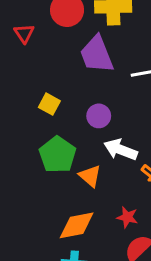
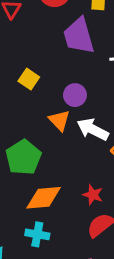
green pentagon: (58, 155) -> (23, 157), moved
orange triangle: (90, 176) -> (59, 120), moved

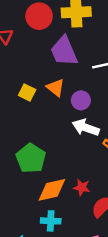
purple circle: (75, 95) -> (81, 100), moved
orange triangle: (59, 120) -> (56, 88), moved
red star: (93, 195) -> (82, 187), moved

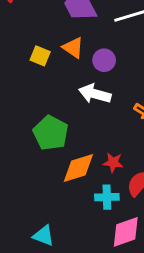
white arrow: (86, 128) -> (95, 94), moved
cyan cross: (51, 221) -> (107, 197), moved

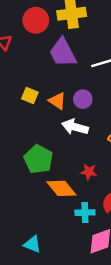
orange triangle: (73, 48) -> (57, 101), moved
red star: (113, 162) -> (89, 172), moved
orange diamond: (78, 168) -> (61, 188), turned 68

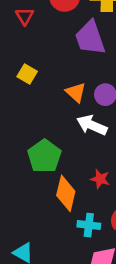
yellow square: (30, 96) -> (27, 74), moved
orange diamond: (61, 188) -> (66, 193), turned 44

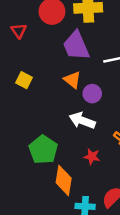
orange triangle: (76, 92) -> (72, 80), moved
red star: (100, 179) -> (92, 157), moved

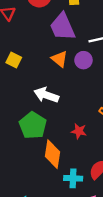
purple circle: (92, 94) -> (83, 60), moved
white arrow: (82, 121) -> (46, 95), moved

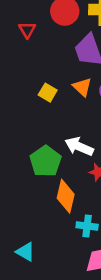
yellow square: (14, 60) -> (48, 93), moved
white arrow: (46, 95) -> (79, 146), moved

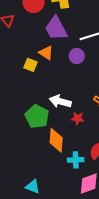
orange triangle: (82, 87) -> (46, 53), moved

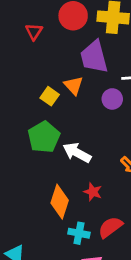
green pentagon: (37, 116) -> (44, 137), moved
red star: (78, 118) -> (93, 192), moved

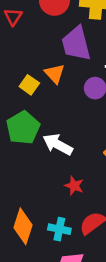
orange diamond: (60, 202) -> (23, 226), moved

